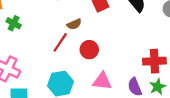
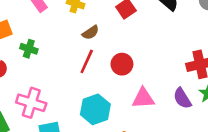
brown semicircle: (74, 24) -> (91, 33), moved

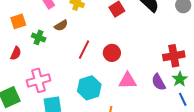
brown semicircle: (91, 33) -> (61, 25), moved
pink cross: (31, 103) -> (39, 80), turned -35

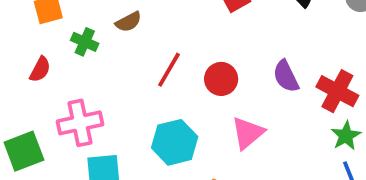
red cross: (174, 56) -> (337, 91), turned 35
pink triangle: (128, 81) -> (248, 133), turned -42
purple semicircle: (159, 82) -> (286, 76), moved

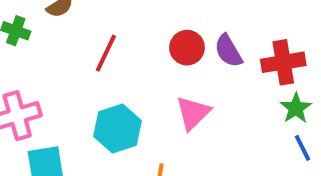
red circle: (221, 79) -> (187, 48), moved
red cross: (337, 91) -> (283, 62), turned -33

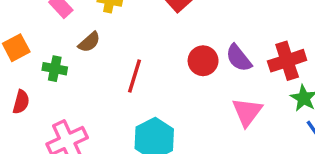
pink triangle: (193, 113) -> (247, 112), moved

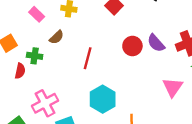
red semicircle: (21, 102) -> (20, 71), moved
pink triangle: (247, 112) -> (173, 87), moved

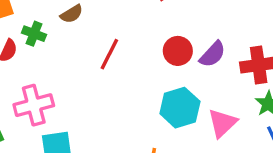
purple semicircle: (156, 43) -> (213, 54), turned -108
cyan hexagon: (103, 99) -> (180, 108), moved

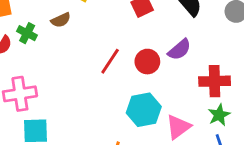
red line: (109, 54) -> (110, 61), moved
purple semicircle: (213, 54) -> (179, 50), moved

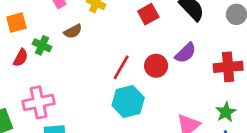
red cross: (215, 81) -> (228, 67), moved
cyan hexagon: (144, 110) -> (128, 101), moved

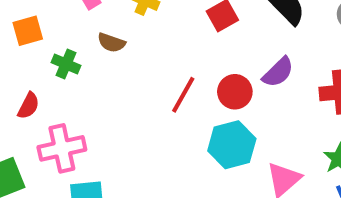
brown semicircle: (73, 31) -> (111, 43), turned 48
red semicircle: (21, 58) -> (29, 106), moved
cyan hexagon: (128, 101) -> (232, 145), moved

